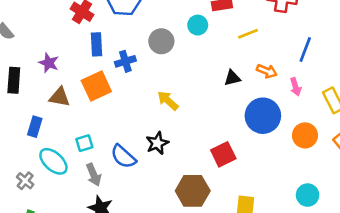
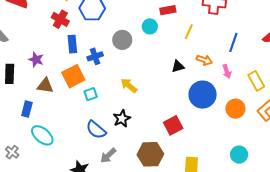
yellow line: (248, 34) -> (189, 32), turned -42
cyan square: (84, 143) -> (91, 94), moved
gray arrow: (94, 175) -> (108, 155), moved, turned 72
gray cross: (25, 181) -> (12, 152), moved

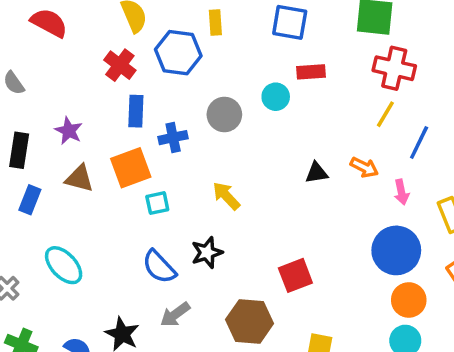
yellow line: (189, 32) -> (385, 114), moved
blue circle: (203, 95) -> (396, 250), moved
blue rectangle: (27, 109) -> (30, 200), moved
orange circle: (235, 109) -> (409, 300), moved

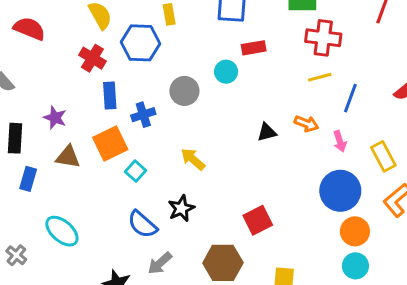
yellow line: (385, 114) -> (320, 77), turned 50
cyan square: (157, 203) -> (135, 171), turned -30

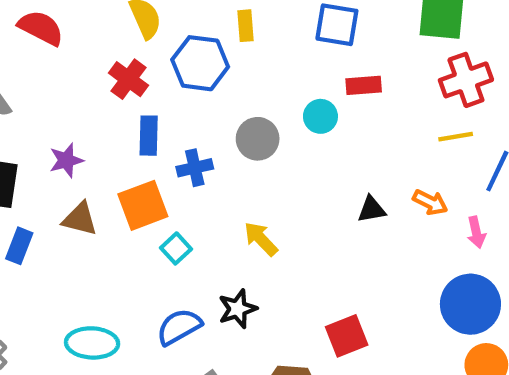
red cross: (323, 38) -> (466, 80), turned -32
purple star: (55, 118) -> (66, 160), turned 30
blue semicircle: (142, 224) -> (179, 327), turned 104
cyan ellipse: (62, 231) -> (92, 343), moved, turned -44

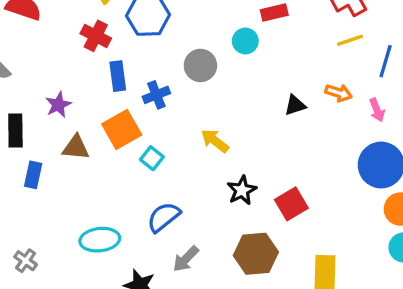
black star: (238, 309) -> (242, 190), moved

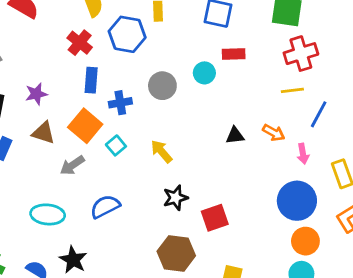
orange square: (122, 129) -> (85, 126), turned -32
cyan square: (152, 158) -> (116, 145), moved
gray arrow: (186, 259) -> (72, 165), moved

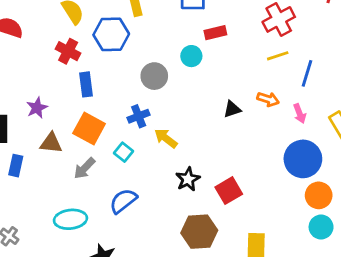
blue cross: (120, 103) -> (139, 116), moved
cyan square: (116, 145) -> (124, 152), moved

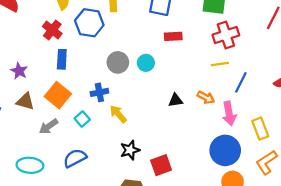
cyan circle: (191, 56) -> (146, 63), moved
purple star: (37, 108) -> (19, 71), turned -30
pink arrow: (300, 114) -> (229, 113), size x1.5

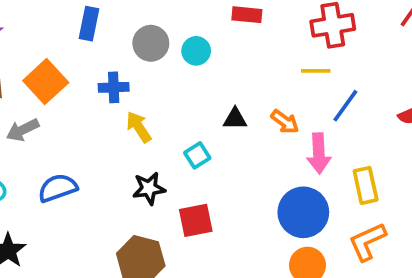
blue rectangle: (62, 59) -> (89, 24), moved
cyan square: (82, 119) -> (197, 155), moved

